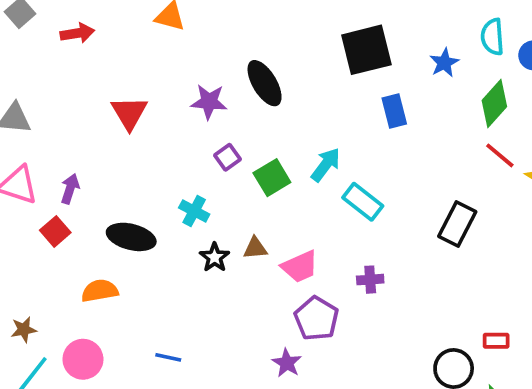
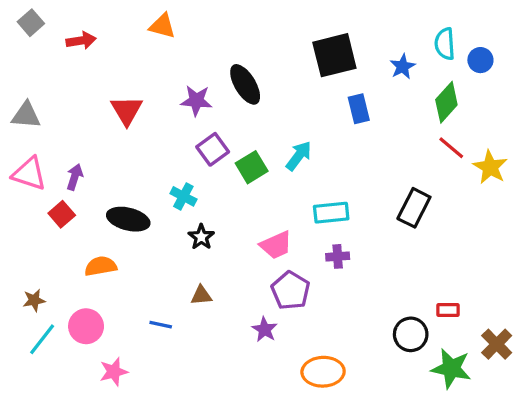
purple square: (227, 157) -> (213, 149), size x1.4
cyan rectangle: (363, 202) -> (331, 213), moved, turned -44
brown triangle: (255, 248) -> (201, 295), moved

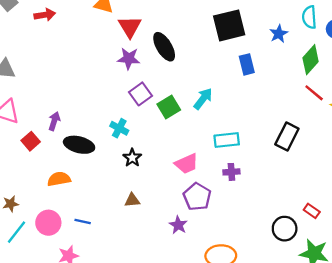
red triangle: (127, 110) -> (130, 27), moved
purple arrow: (75, 177) -> (54, 121), moved
red rectangle: (448, 310) -> (312, 211), turned 35
blue line: (161, 325) -> (83, 222), moved

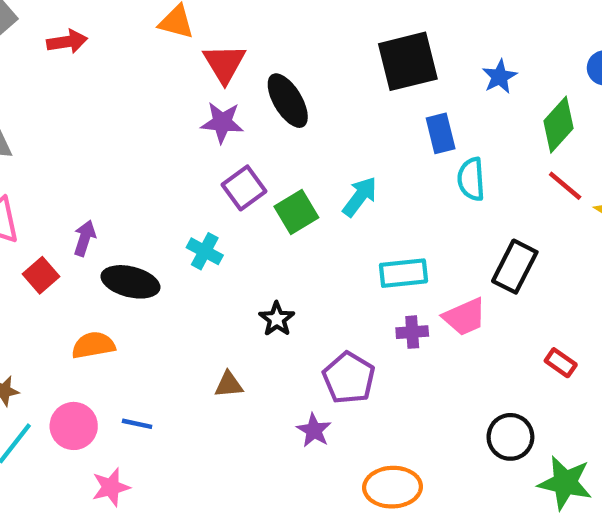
cyan semicircle: (309, 17) -> (471, 179), moved
black star: (132, 158) -> (277, 319), moved
pink trapezoid: (187, 164) -> (465, 317), moved
red rectangle: (312, 211) -> (561, 363), moved

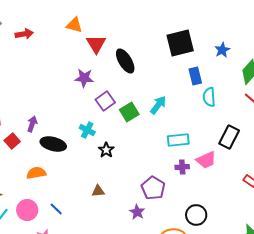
purple star: (222, 122) -> (84, 78), moved
black star: (277, 319) -> (106, 150), moved
blue line: (137, 424) -> (56, 209), turned 32
black circle: (510, 437) -> (196, 215), moved

